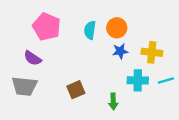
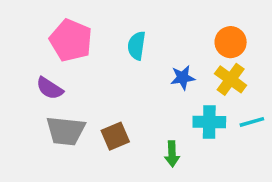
orange circle: (117, 28) -> (231, 42), moved
yellow cross: (152, 52) -> (231, 79), turned 30
gray trapezoid: (24, 86) -> (66, 131), moved

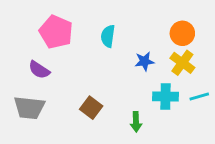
gray trapezoid: (66, 131) -> (29, 108), moved
brown square: (115, 136) -> (91, 108), turned -30

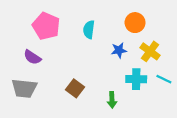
orange circle: (182, 33) -> (135, 23), moved
cyan line: (199, 97) -> (164, 79), turned 42

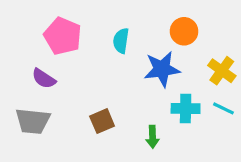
blue star: (119, 50) -> (162, 69), size x1.6
yellow cross: (150, 51) -> (222, 71), moved
brown square: (75, 88) -> (102, 121), turned 30

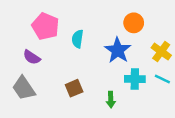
cyan semicircle: (121, 41) -> (78, 39), moved
blue star: (162, 69) -> (118, 50), turned -30
gray trapezoid: (33, 121) -> (24, 88), turned 50

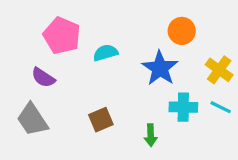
cyan semicircle: (78, 39) -> (105, 53), turned 66

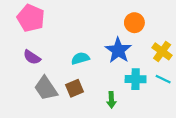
pink pentagon: (62, 36) -> (31, 18), moved
cyan semicircle: (105, 53) -> (80, 58), moved
gray trapezoid: (32, 120) -> (46, 88), moved

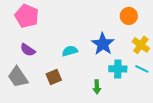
orange circle: (134, 23) -> (129, 16), moved
gray trapezoid: (46, 88) -> (18, 77), moved
brown square: (75, 88) -> (54, 77), moved

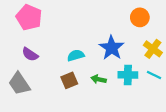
brown square: (54, 77) -> (69, 80), moved
green arrow: (97, 87) -> (99, 79), moved, turned 104

